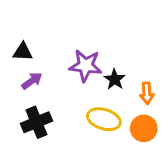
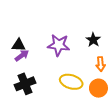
black triangle: (23, 52) -> (19, 45), moved
black star: (115, 79) -> (93, 40), moved

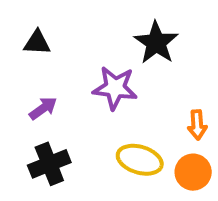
black star: (93, 40) -> (156, 43), moved, size x1.5
black triangle: (19, 45) -> (37, 43), moved

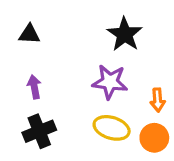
purple star: (115, 88) -> (110, 82), moved
purple arrow: (43, 108) -> (34, 87), turned -65

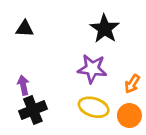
purple arrow: (34, 87) -> (23, 85), moved
orange arrow: (158, 100) -> (132, 84), turned 36

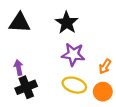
black triangle: (25, 29) -> (20, 23), size x1.5
black star: (105, 29) -> (67, 23), moved

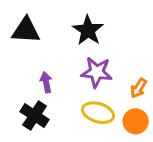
purple arrow: (19, 68) -> (46, 82), moved
black cross: (26, 87) -> (35, 116), turned -35

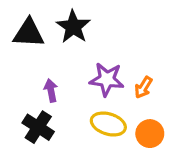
black star: (88, 30) -> (73, 27), moved
orange arrow: (139, 88) -> (143, 87), moved

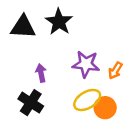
yellow ellipse: (108, 124) -> (87, 100), turned -48
orange circle: (150, 134) -> (105, 108), moved

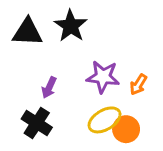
purple arrow: (41, 73) -> (49, 88), turned -144

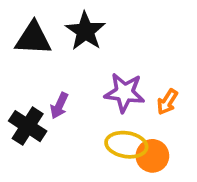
yellow ellipse: (105, 120) -> (126, 145), turned 40
black cross: (37, 123) -> (28, 126), moved

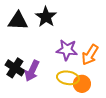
orange arrow: (167, 102) -> (90, 55), size x1.5
purple arrow: (59, 106) -> (32, 71), moved, size x1.5

